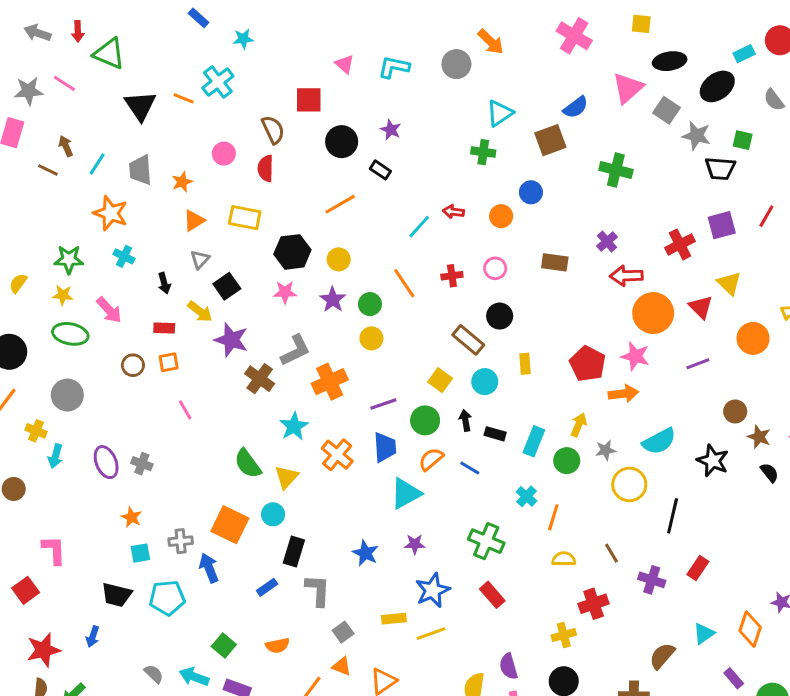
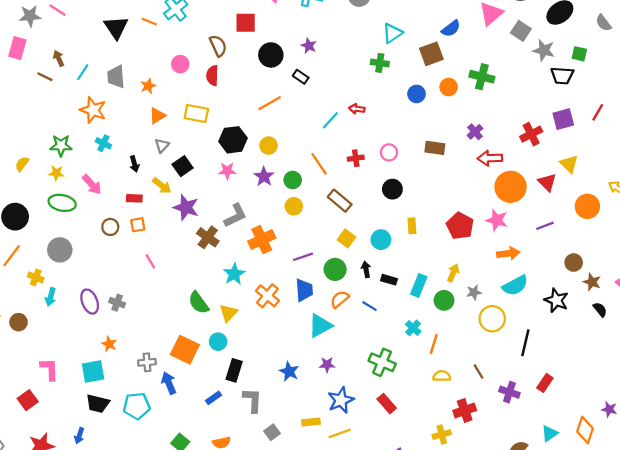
orange circle: (501, 216) -> (449, 87), moved
brown rectangle: (468, 340) -> (340, 201), moved
orange arrow: (623, 394) -> (508, 253), moved
cyan square: (140, 553) -> (93, 371), moved, size x1.5

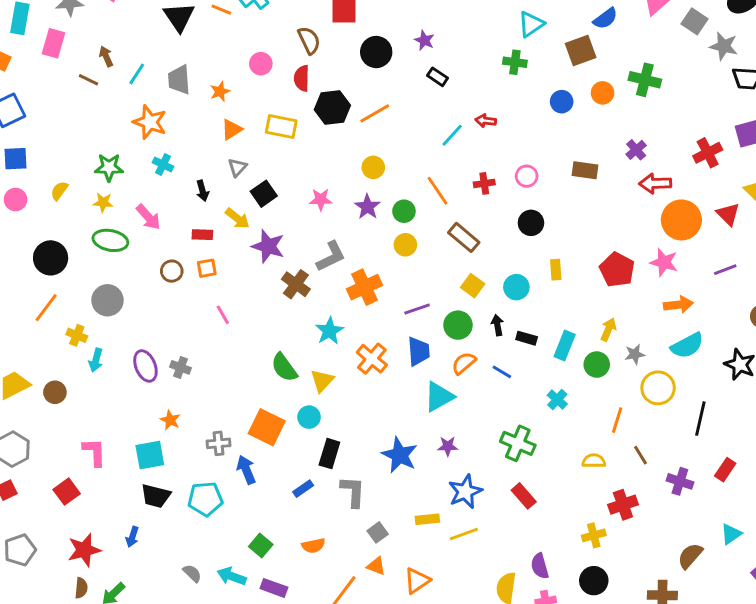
black rectangle: (301, 77) -> (438, 77), moved
black hexagon: (233, 140) -> (332, 108), moved
orange line: (434, 344) -> (617, 420), moved
blue star: (289, 371) -> (400, 455), size x1.4

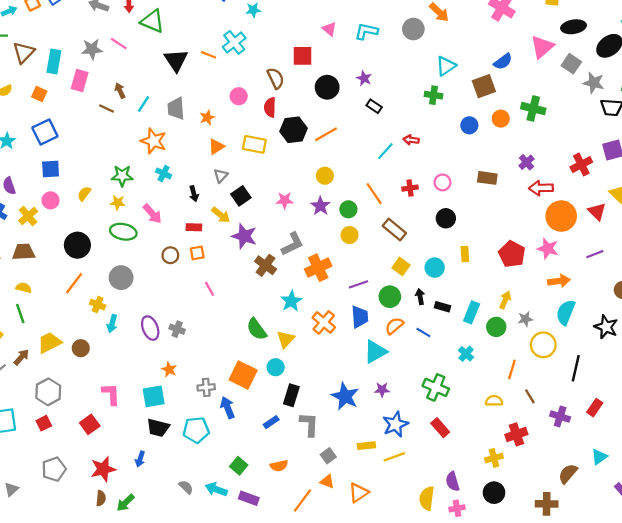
cyan semicircle: (687, 346) -> (566, 312), turned 140

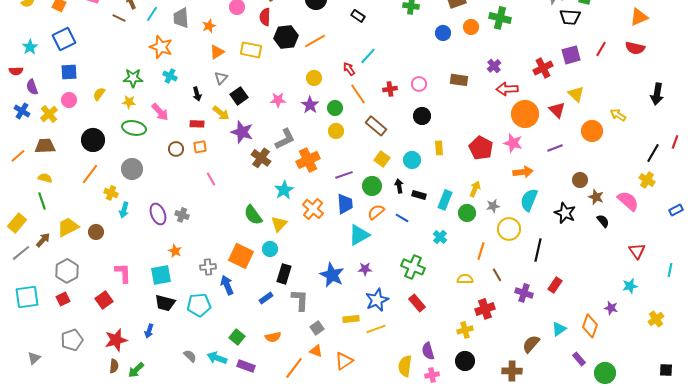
red arrow: (411, 140) -> (349, 69), moved, turned 48

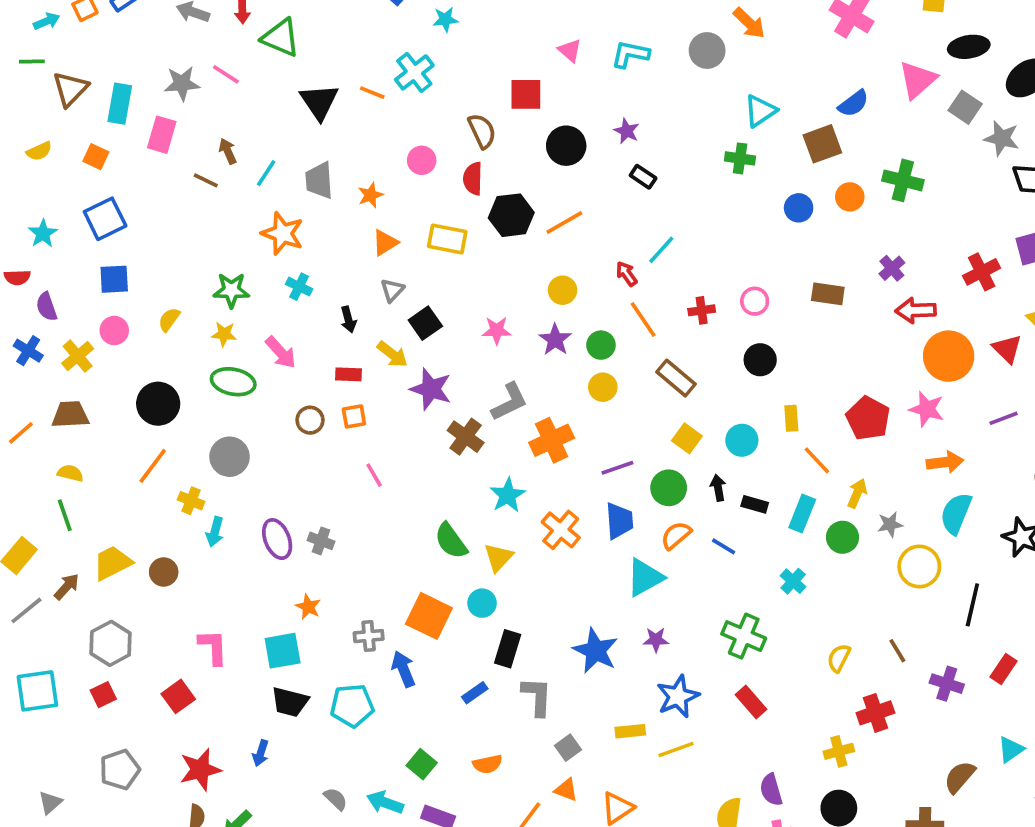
orange line: (481, 251) -> (817, 460), moved, turned -60
yellow semicircle: (465, 279) -> (839, 658), turned -63

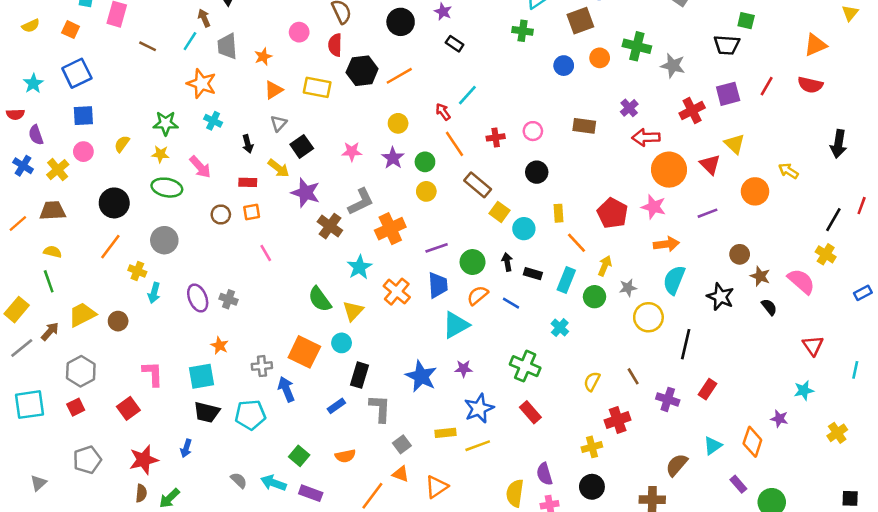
gray star: (1002, 138) -> (673, 66), moved
brown arrow: (228, 151) -> (204, 18), moved
yellow square: (687, 438) -> (499, 212), moved

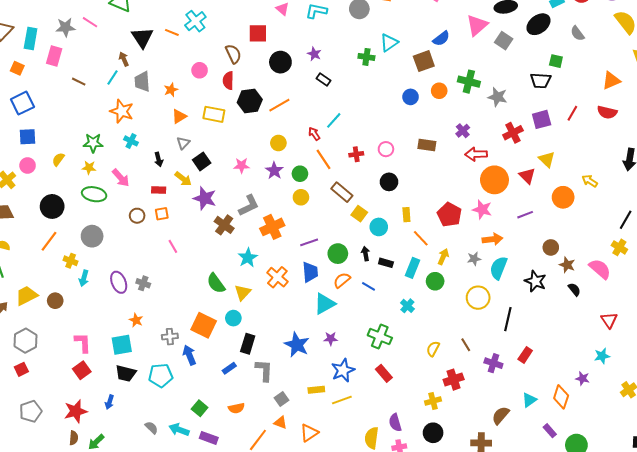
green cross: (523, 31) -> (366, 57), moved
gray star: (628, 288) -> (474, 259), moved
red square: (128, 408) -> (82, 370), moved

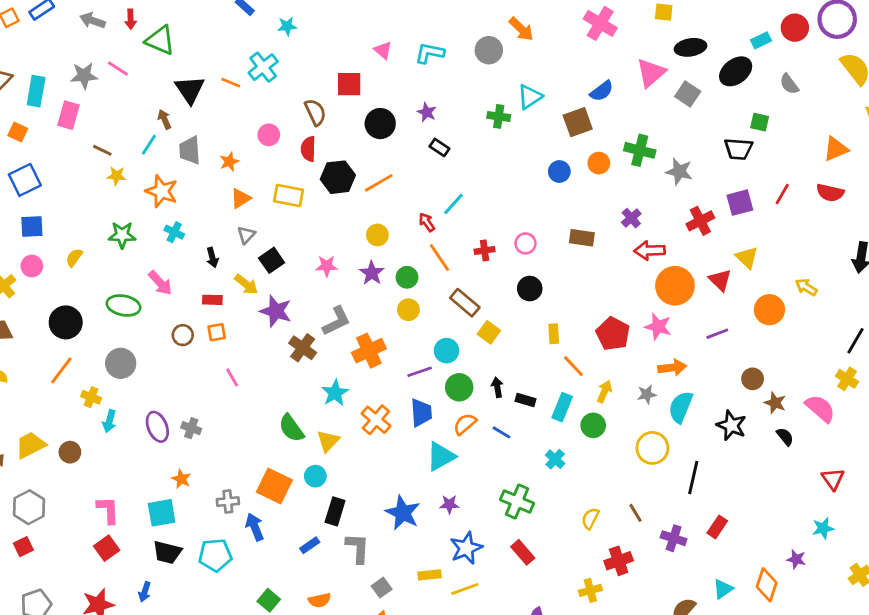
yellow star: (89, 168) -> (116, 176), moved
cyan circle: (379, 227) -> (446, 351), moved

